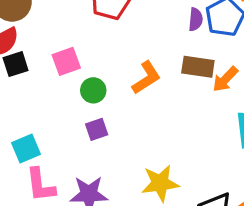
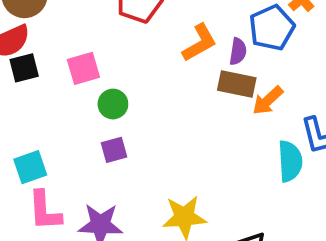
purple semicircle: (196, 19) -> (238, 51), moved
orange L-shape: (146, 78) -> (199, 43), moved

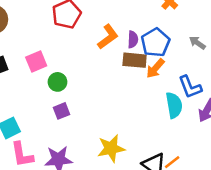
blue pentagon: (272, 28) -> (155, 42), moved

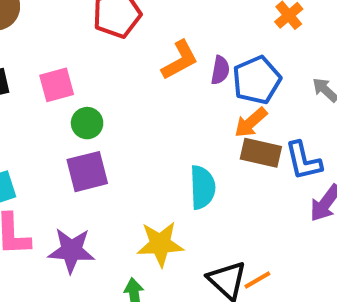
brown rectangle: (135, 60) -> (261, 153), moved
cyan semicircle: (174, 105) -> (202, 187), moved
purple square: (62, 111) -> (87, 172), size x1.5

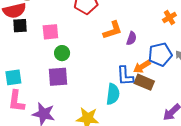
blue pentagon: (257, 80) -> (160, 54), moved
blue L-shape: (303, 161) -> (125, 76), moved

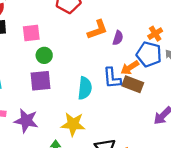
orange cross: (169, 17) -> (155, 34), moved
blue pentagon: (160, 54) -> (149, 54), turned 30
cyan semicircle: (113, 94) -> (85, 88), moved

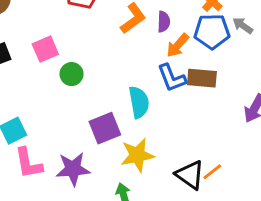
orange arrow: (130, 68) -> (178, 45), moved
purple square: (41, 81) -> (105, 128), moved

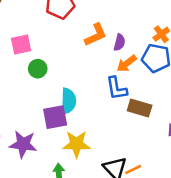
brown rectangle: (202, 78) -> (140, 108), moved
cyan semicircle: (139, 102) -> (68, 101), moved

